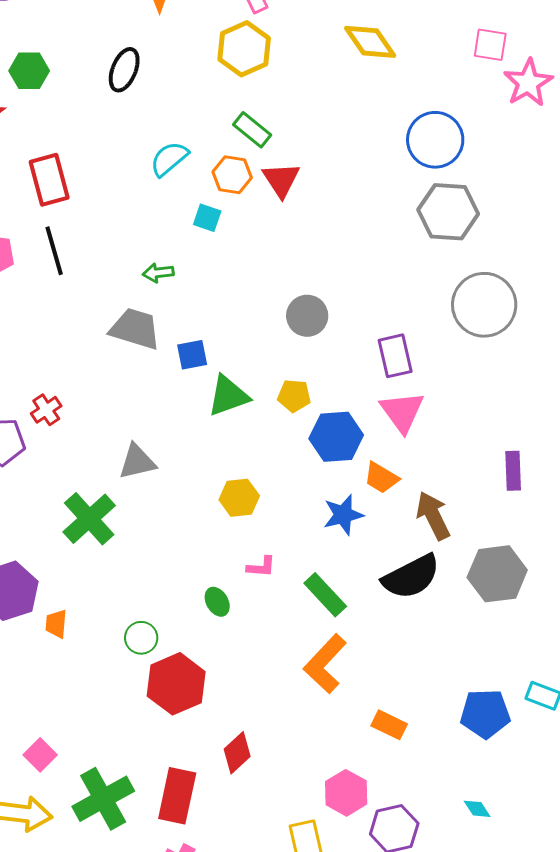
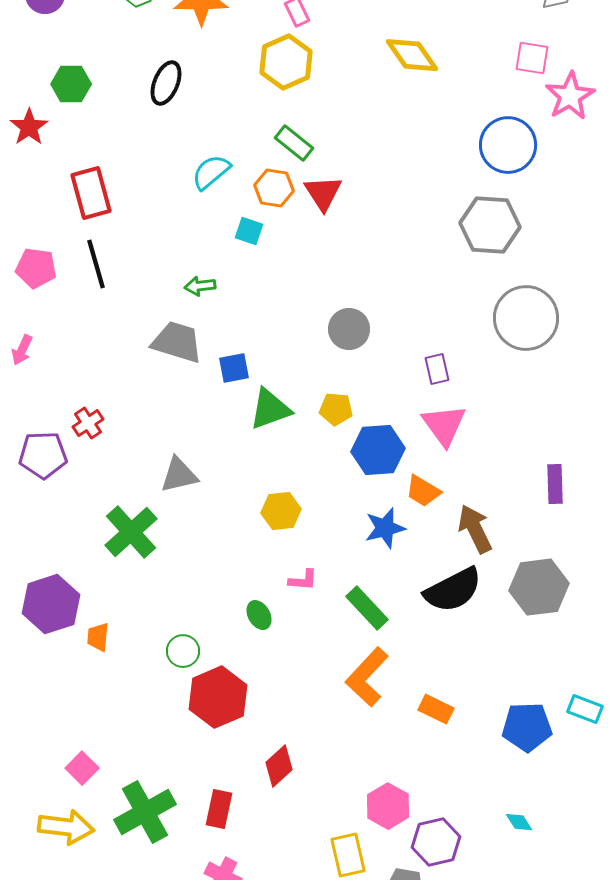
blue circle: (435, 140) -> (508, 145), moved
purple rectangle: (395, 356) -> (437, 369), size x0.7
orange rectangle: (389, 725) -> (436, 709), moved
red rectangle: (177, 796) -> (219, 809), size x0.7

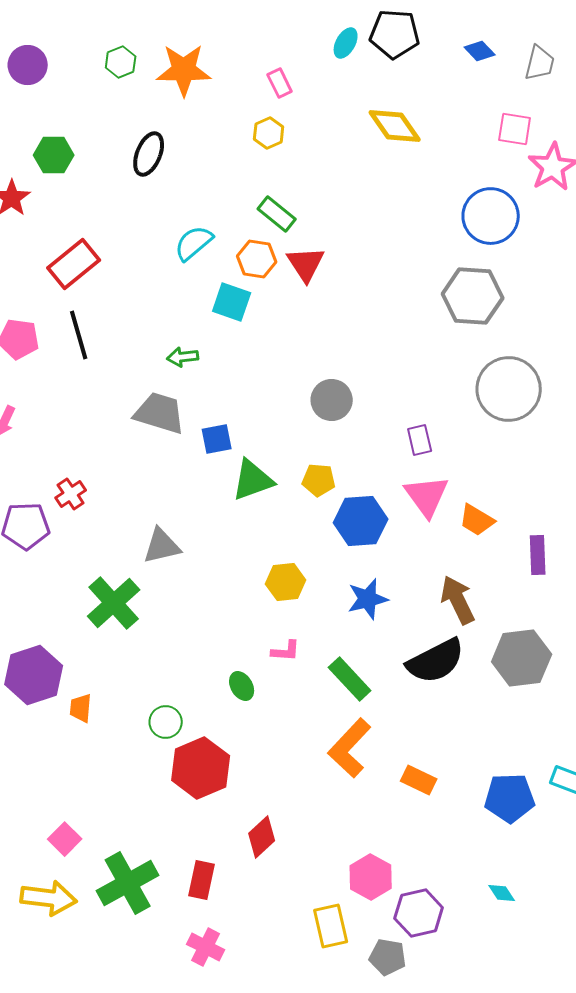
yellow hexagon: (286, 62) -> (269, 133), size x0.6
red rectangle: (91, 193) -> (74, 264), turned 66
cyan square: (249, 231) -> (232, 302), size x1.4
orange trapezoid: (423, 491) -> (477, 520), moved
yellow hexagon: (281, 511) -> (286, 582), moved

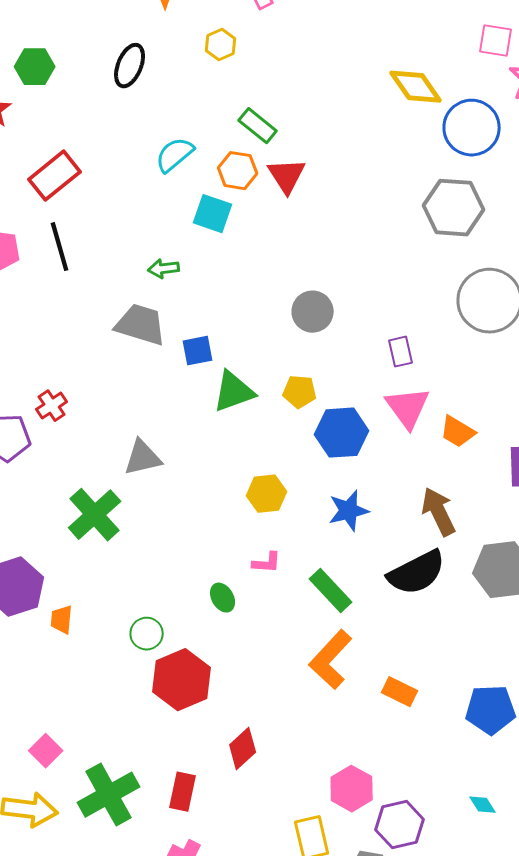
yellow diamond: (395, 126) -> (416, 87), moved
yellow hexagon: (269, 133) -> (221, 45), moved

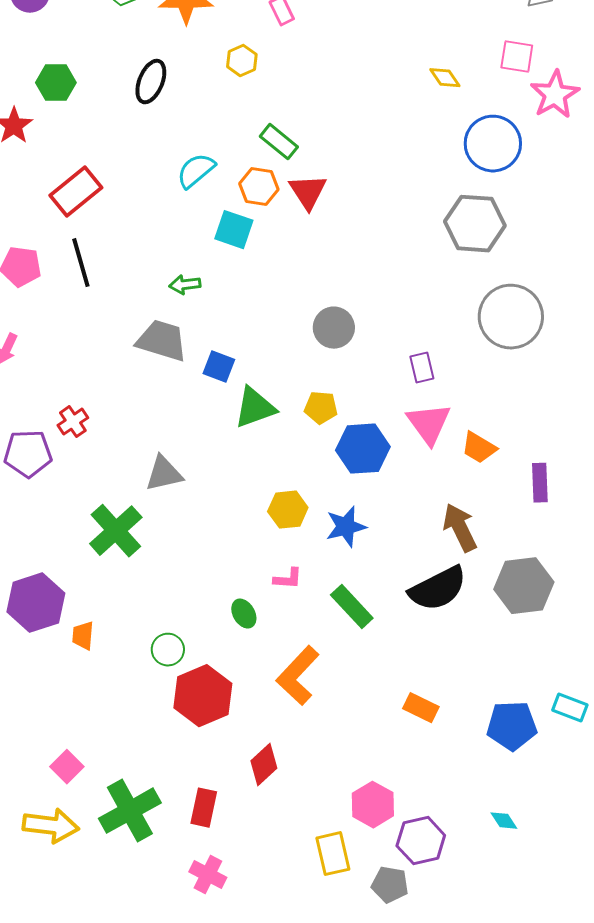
yellow diamond: (416, 87) -> (445, 78), moved, size x0.6
blue square: (198, 351) -> (219, 367), turned 32
blue star: (349, 511) -> (346, 527), moved
orange L-shape: (331, 660) -> (298, 676), moved

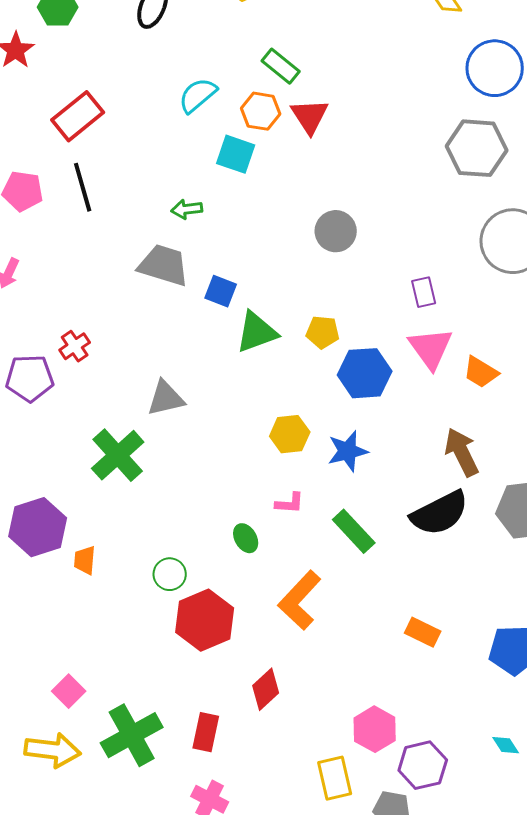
gray circle: (334, 328) -> (336, 231), moved

